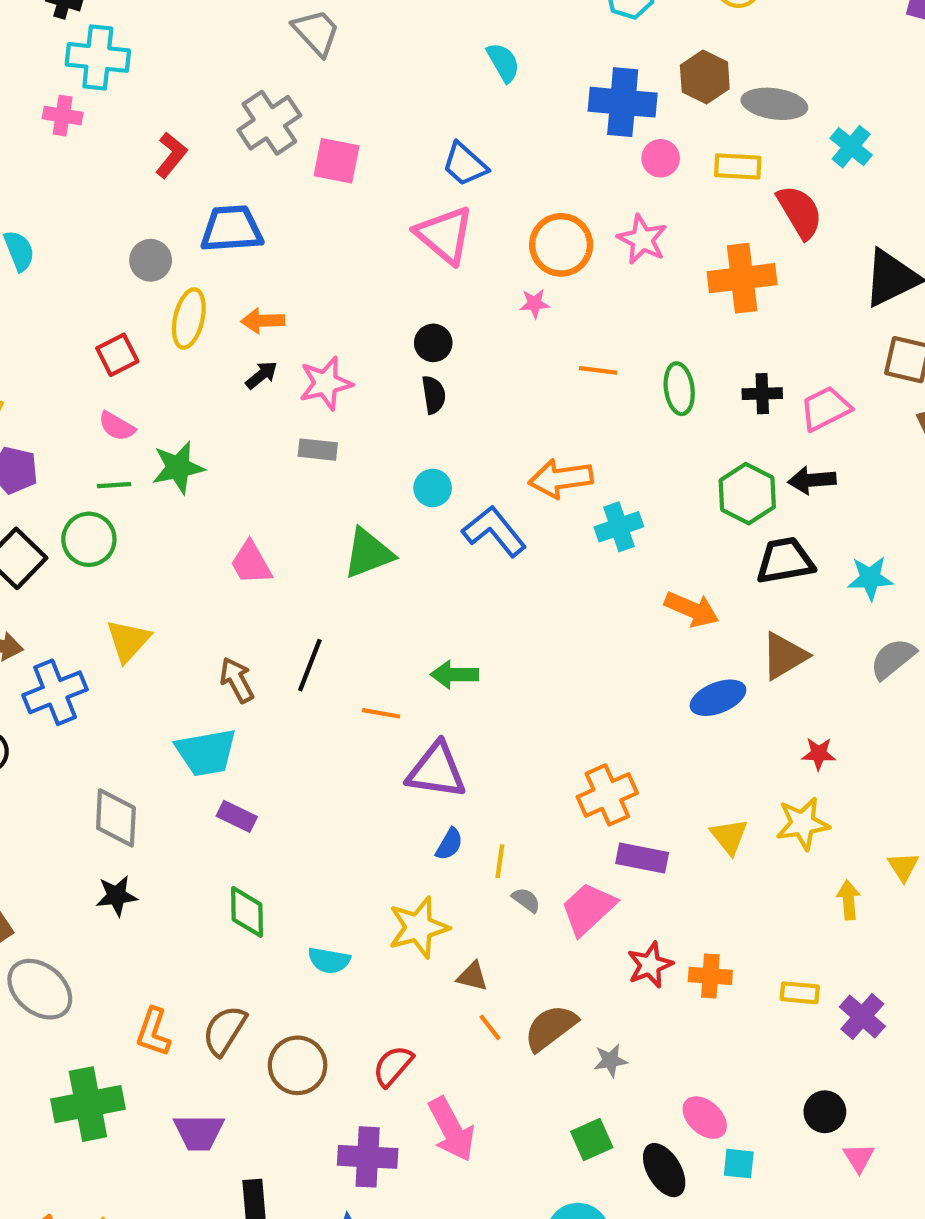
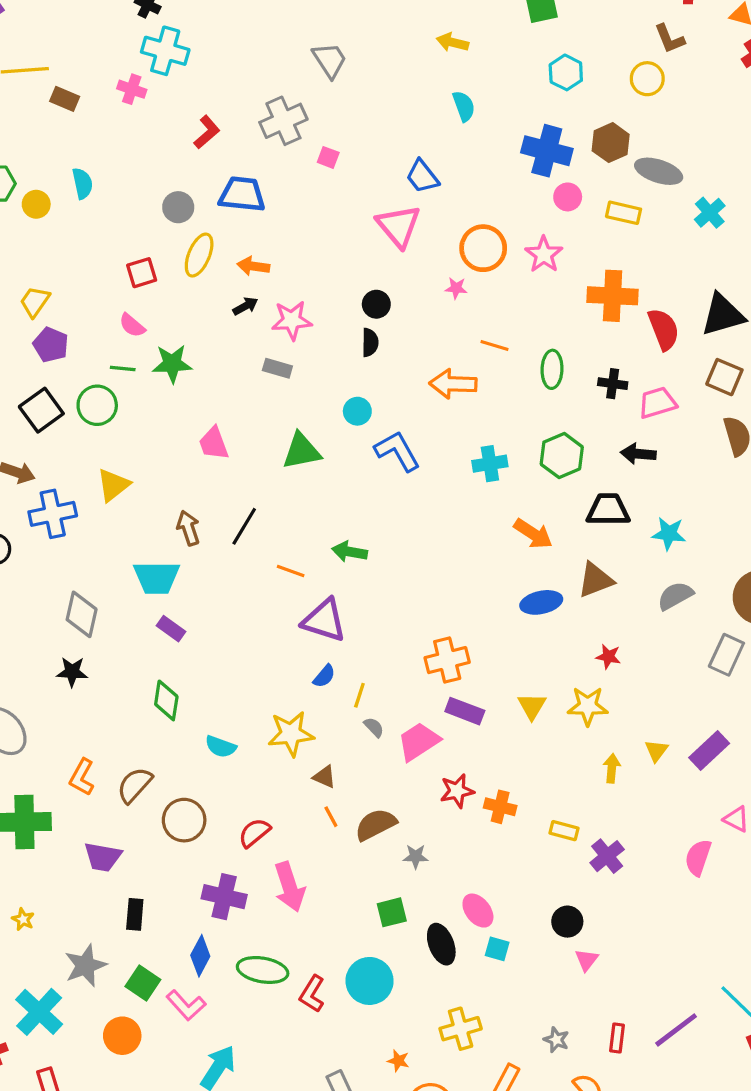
pink square: (337, 161) -> (328, 157), size x0.6
red semicircle: (800, 212) -> (664, 329), moved
orange arrow: (561, 479) -> (453, 384), moved
green hexagon: (747, 494) -> (562, 456), moved

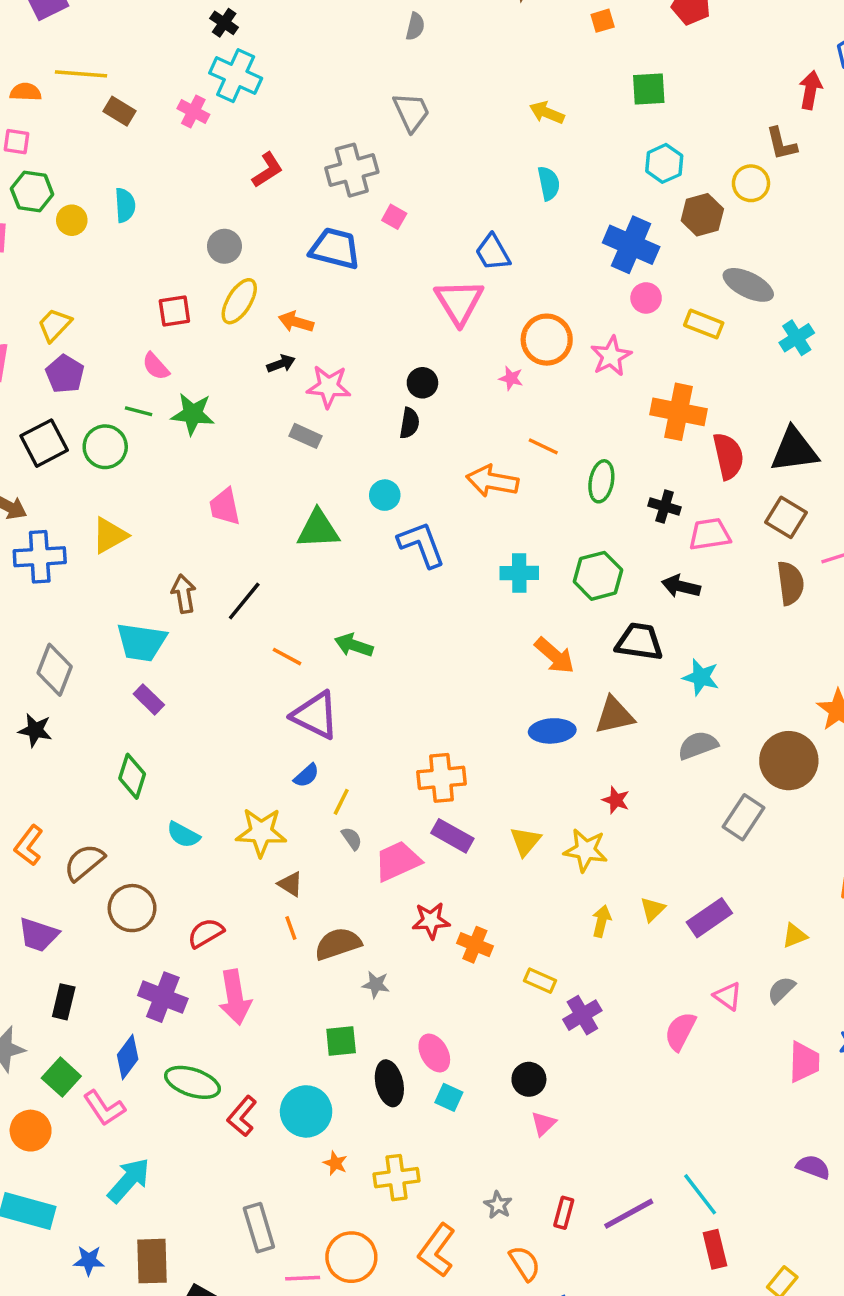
brown hexagon: (611, 143) -> (702, 215), moved
blue trapezoid: (242, 194) -> (335, 249), moved
orange star: (398, 1061) -> (335, 1163), moved

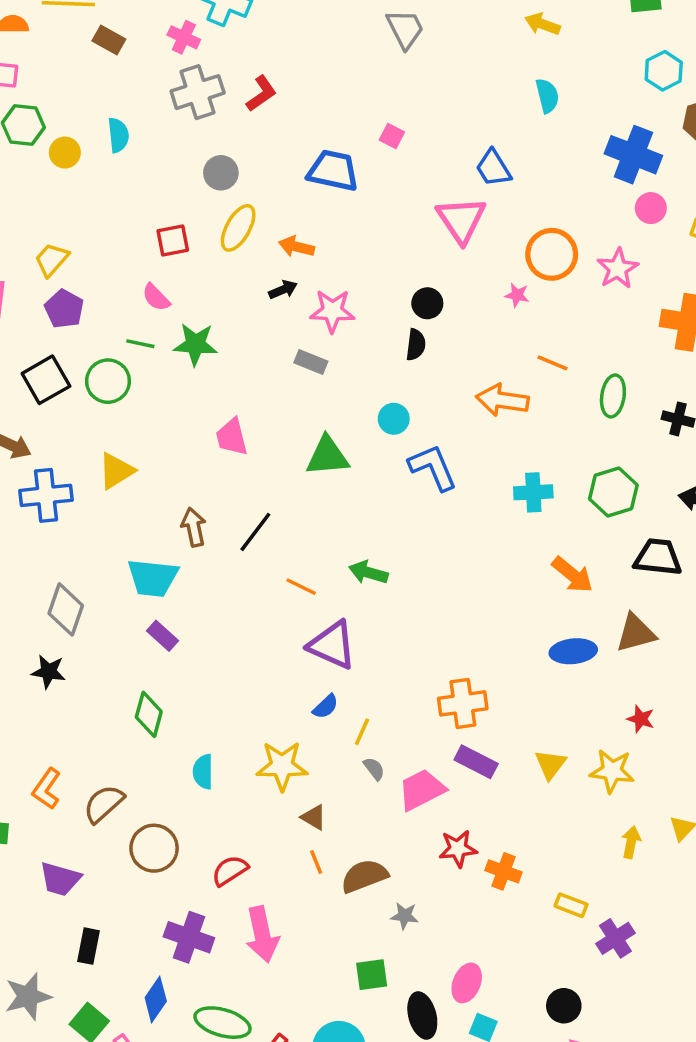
gray cross: (352, 170) -> (198, 92), moved
cyan semicircle: (183, 835) -> (203, 772), turned 64
pink ellipse: (434, 1053) -> (467, 983), turned 54

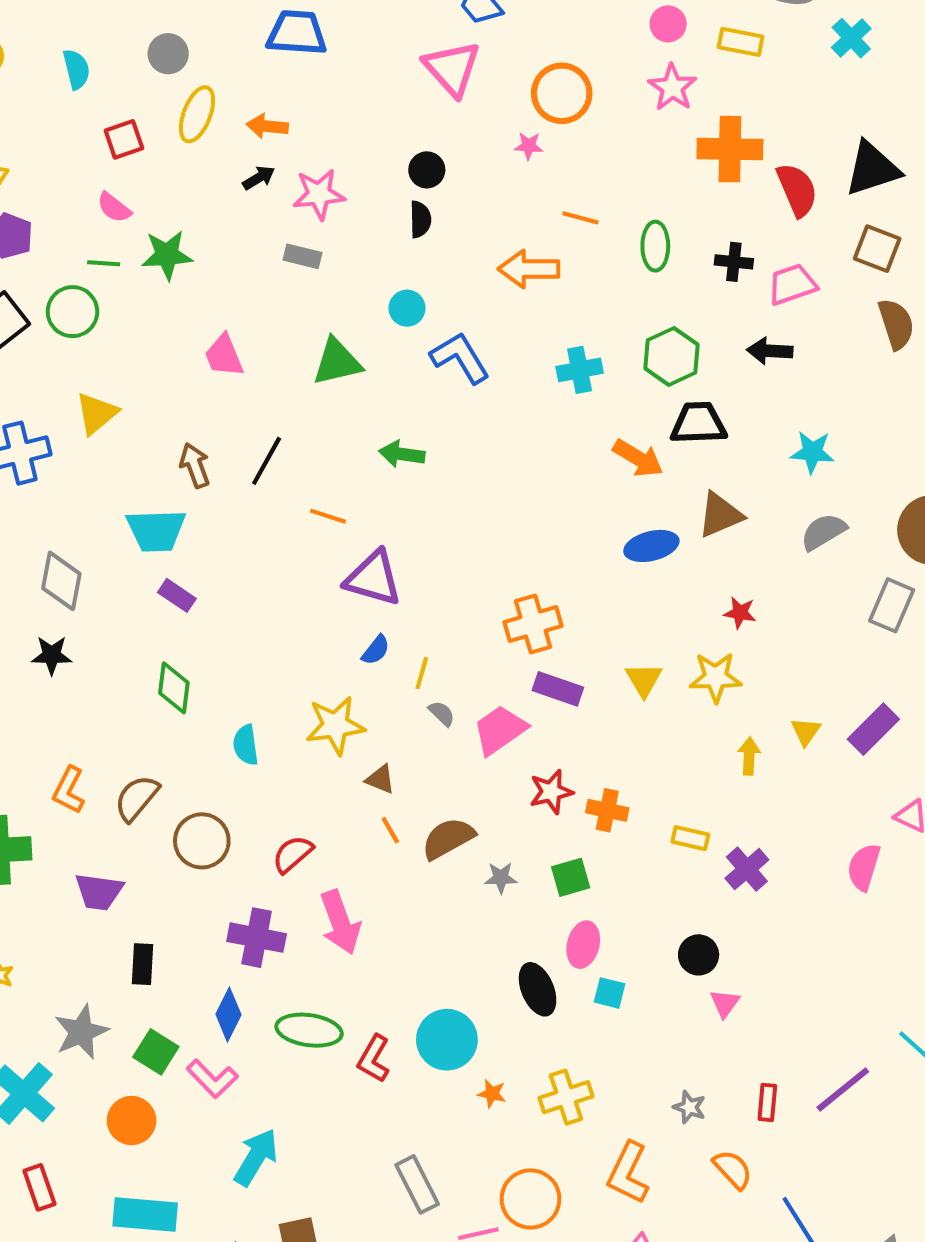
cyan semicircle: (118, 135) -> (76, 69), moved
pink star: (618, 269) -> (672, 87), moved
black trapezoid: (658, 557) -> (698, 423), moved
green arrow: (368, 572) -> (402, 454), moved
green square: (372, 975) -> (571, 877), moved

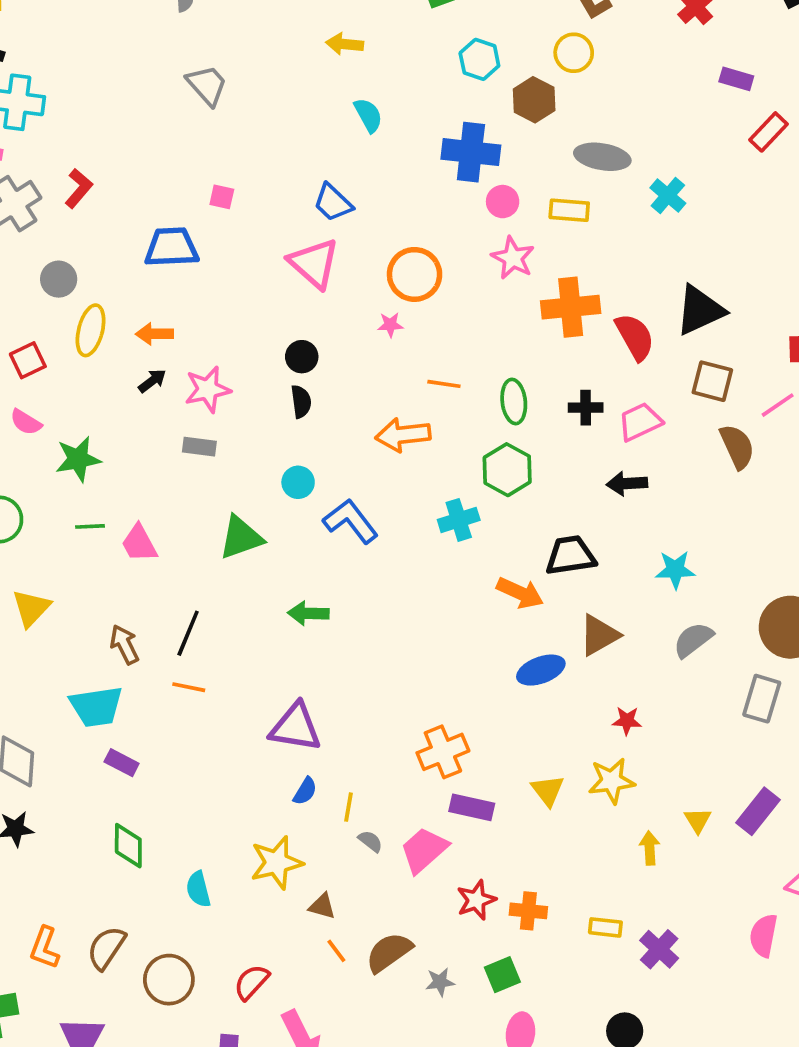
green line: (104, 263) -> (90, 526), moved
green hexagon: (671, 356) -> (507, 470), moved
orange line: (328, 516) -> (189, 687), moved

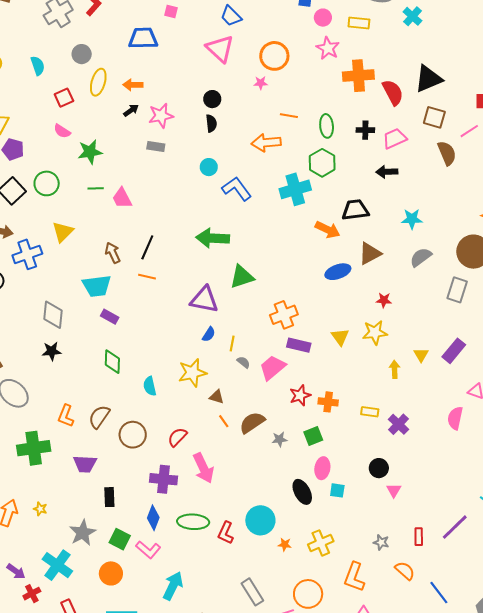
cyan cross: (459, 520) -> (295, 189), size x1.4
green triangle: (241, 538) -> (242, 277), moved
green arrow: (308, 613) -> (213, 238), size x1.5

